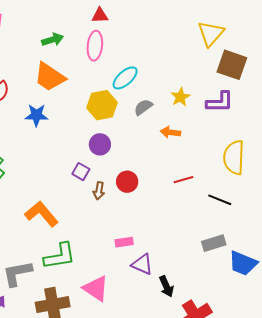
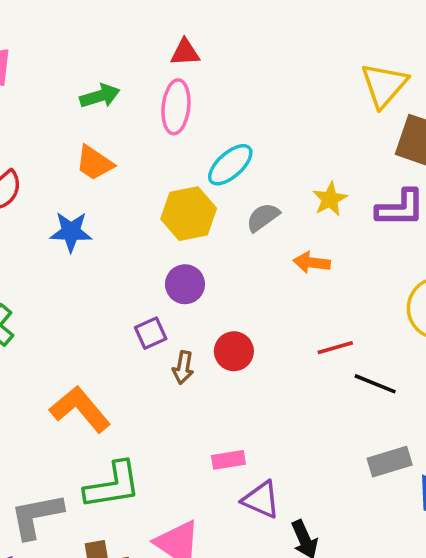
orange trapezoid: (50, 77) -> (94, 163), size x0.7
purple square: (81, 172) -> (151, 333), turned 36
black line: (220, 200) -> (375, 384), moved

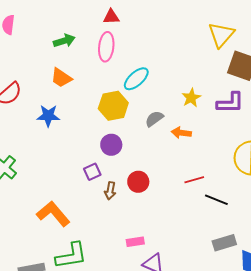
gray semicircle: (263, 217) -> (154, 119), moved

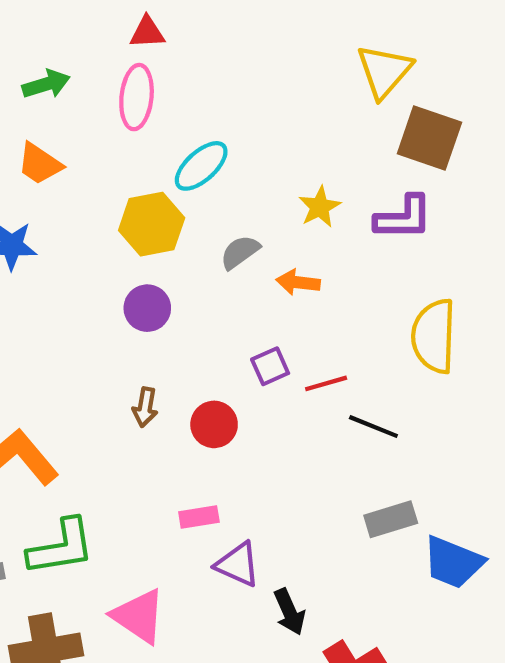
purple square: (92, 172) -> (270, 366), moved
red circle: (138, 182) -> (214, 424), moved

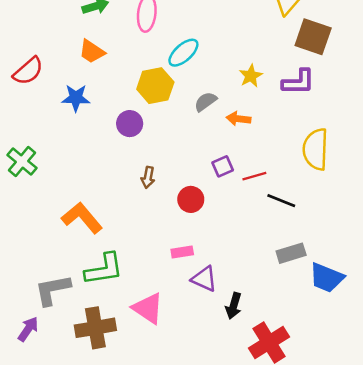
purple circle: (147, 308) -> (130, 124), moved
brown arrow: (145, 407) -> (148, 177), moved
black arrow: (289, 612) -> (234, 306), turned 40

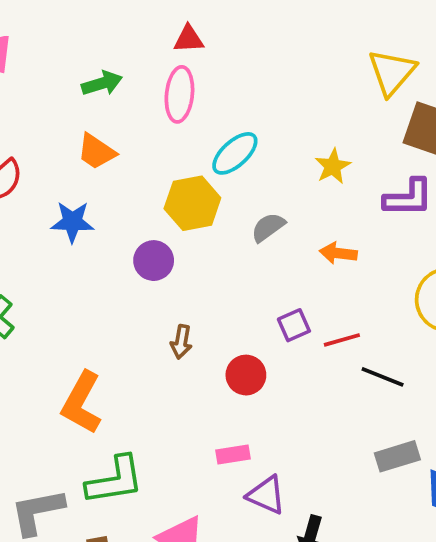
yellow star: (251, 76) -> (333, 166), moved
orange arrow: (238, 119) -> (338, 253), moved
orange L-shape: (82, 218) -> (82, 403), turned -111

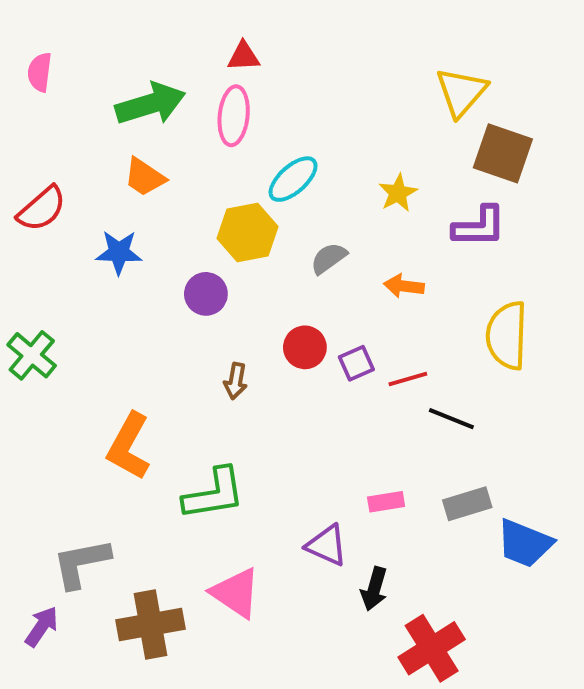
green arrow: (102, 83) -> (150, 104), size x1.6
red circle: (246, 375) -> (305, 347), moved
pink rectangle: (233, 454) -> (386, 502), moved
green L-shape: (115, 480) -> (214, 494), moved

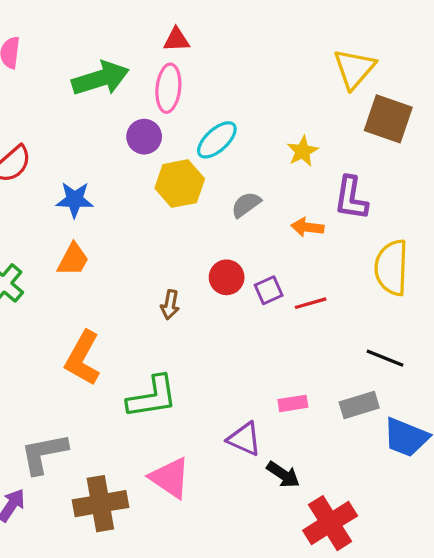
orange trapezoid: (145, 177) -> (73, 260), moved, turned -96
purple L-shape: (479, 227) -> (351, 198), moved, turned 99
purple circle: (206, 294) -> (144, 137), moved
black line: (451, 419) -> (385, 358), moved
black arrow: (374, 589) -> (283, 475), turned -72

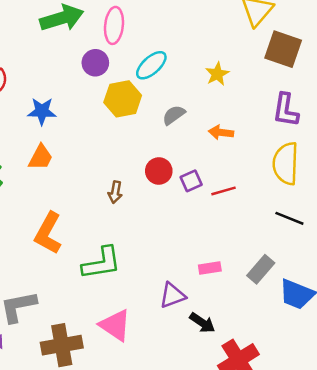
purple L-shape: (351, 198) -> (286, 110), moved
black line: (385, 358) -> (289, 218), moved
gray rectangle: (359, 405) -> (261, 269), turned -32
purple triangle: (244, 439) -> (172, 295), turned -44

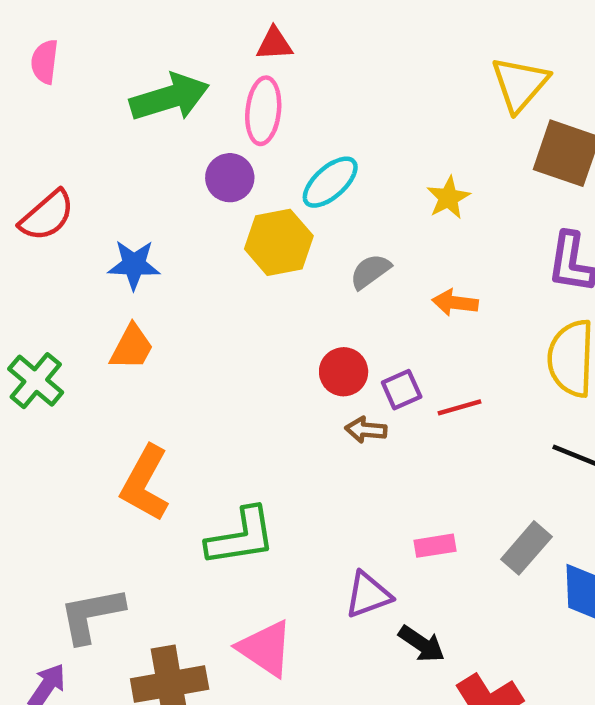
brown arrow: (115, 192) -> (366, 430), moved, turned 85

